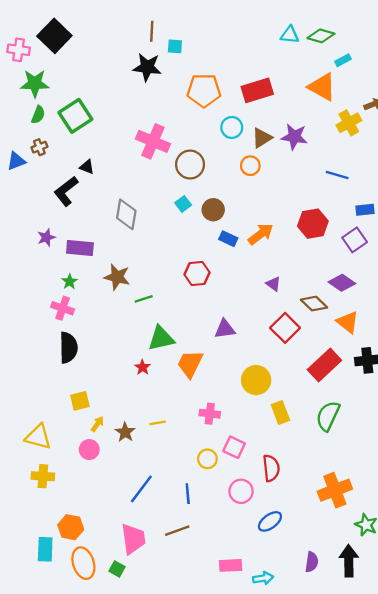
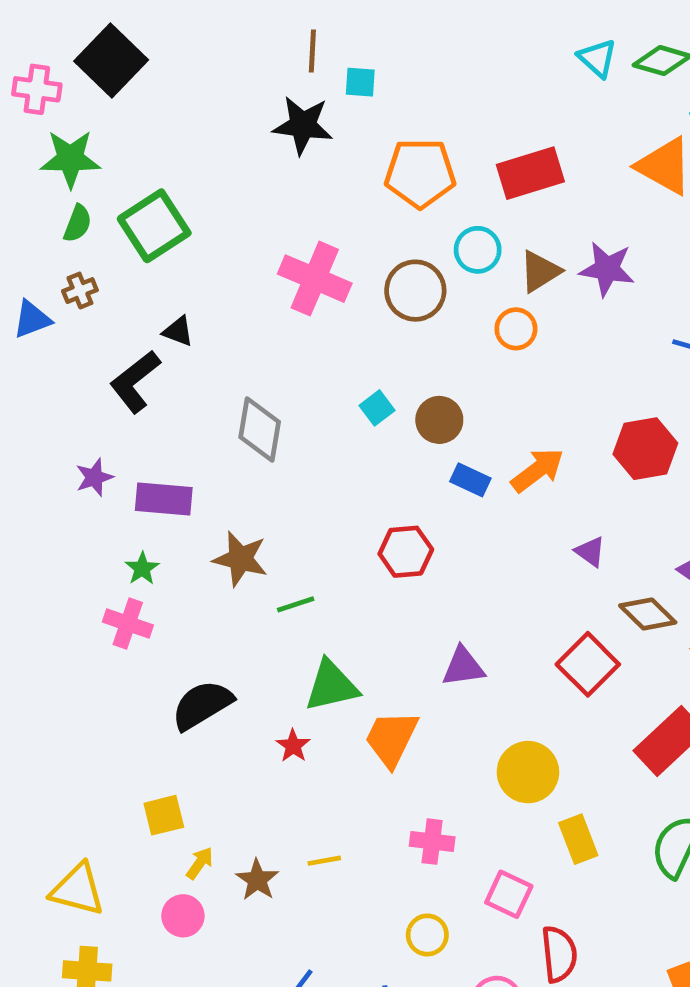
cyan triangle: (290, 35) -> (597, 58), turned 36
brown circle: (190, 165) -> (415, 291), moved
purple triangle: (273, 284) -> (590, 552), moved
black semicircle: (68, 348) -> (202, 705), moved, turned -120
pink square: (234, 447) -> (509, 894), moved

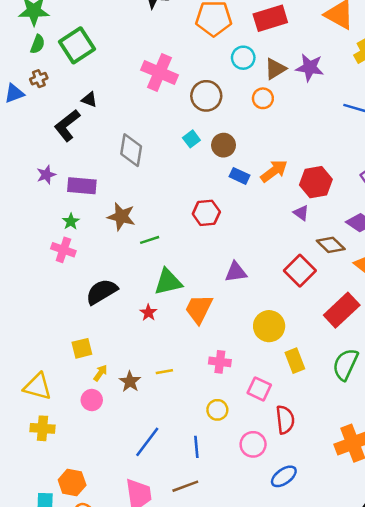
brown circle: (415, 291) -> (206, 96), moved
red hexagon: (645, 449) -> (316, 182), moved

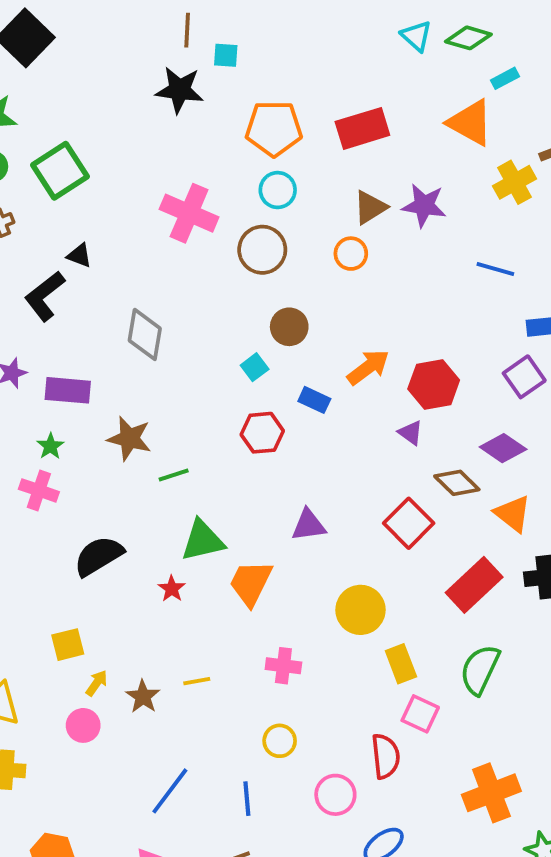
cyan circle: (243, 58) -> (278, 190), moved
cyan square: (191, 139) -> (255, 367), moved
blue rectangle: (240, 176) -> (314, 400), moved
pink square: (259, 389) -> (420, 714), moved

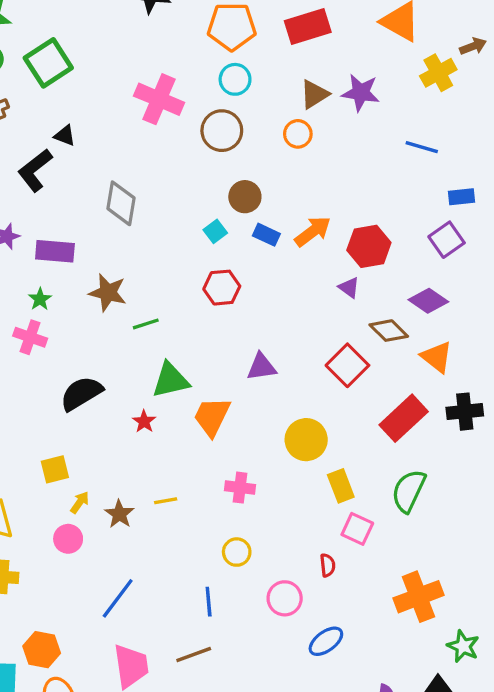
blue rectangle: (314, 400) -> (266, 235), moved
red semicircle: (386, 756) -> (328, 565), size x0.6
blue line: (170, 791) -> (118, 598), moved

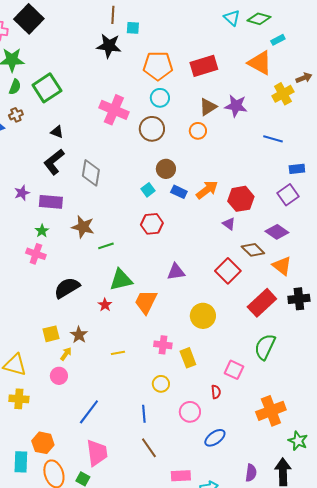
black L-shape: (35, 170) -> (54, 162), moved
yellow rectangle: (341, 486) -> (188, 358), moved
brown star: (119, 514) -> (79, 335), moved
brown line: (194, 654) -> (149, 448), moved, turned 75

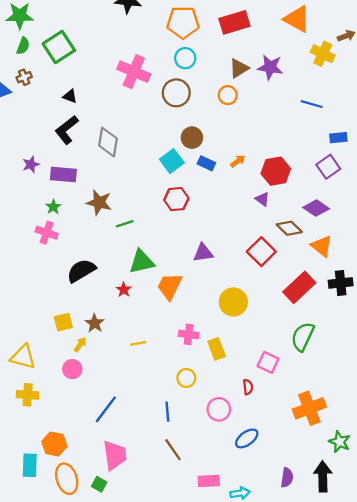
yellow cross: (283, 94) -> (323, 54), turned -35
cyan square: (148, 190) -> (172, 161), size x1.5
orange arrow: (207, 190) -> (238, 161), size x0.6

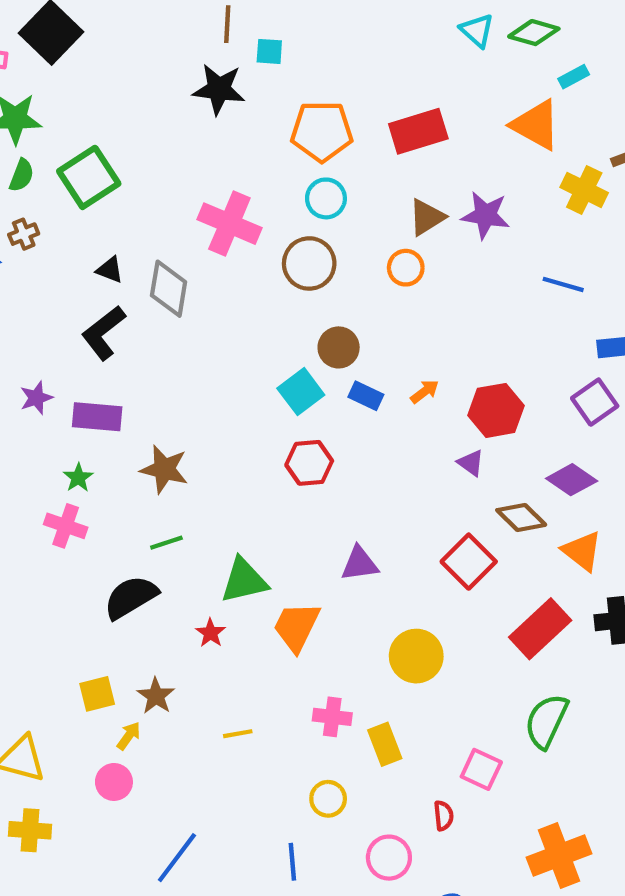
gray diamond: (108, 142) -> (169, 289), moved
green line: (125, 224) -> (166, 543), moved

